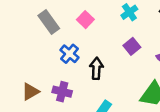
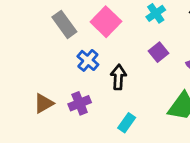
pink square: (85, 20) -> (106, 22), size x1.5
purple cross: (62, 92) -> (80, 103), turned -36

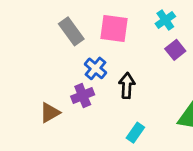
pink square: (106, 22) -> (114, 29), turned -36
purple square: (158, 52) -> (175, 50), moved
purple cross: (80, 103) -> (83, 96), moved

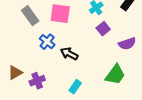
black arrow: (127, 86) -> (69, 54), turned -66
purple cross: (83, 96) -> (37, 81), moved

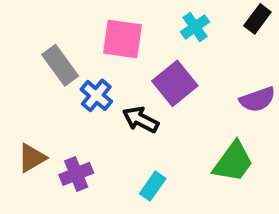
gray rectangle: (30, 16) -> (60, 65), moved
purple square: (103, 29) -> (175, 83), moved, size x1.5

